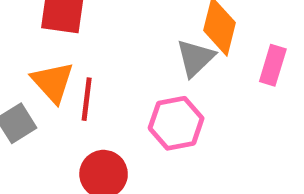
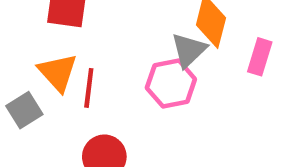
pink hexagon: (176, 123) -> (171, 83), moved

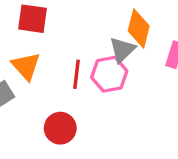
red line: (89, 88) -> (77, 74), moved

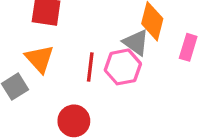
gray triangle: (122, 50) -> (136, 42), turned -40

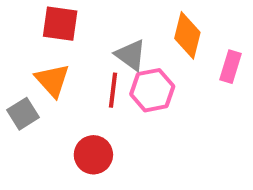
gray triangle: (136, 42) -> (131, 55), moved

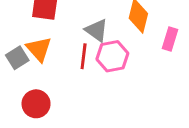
gray square: (23, 114) -> (17, 58), moved
red circle: (93, 155) -> (36, 104), moved

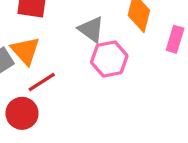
red line: (84, 56) -> (42, 82), moved, turned 50

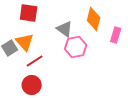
red circle: (22, 113) -> (32, 85), moved

